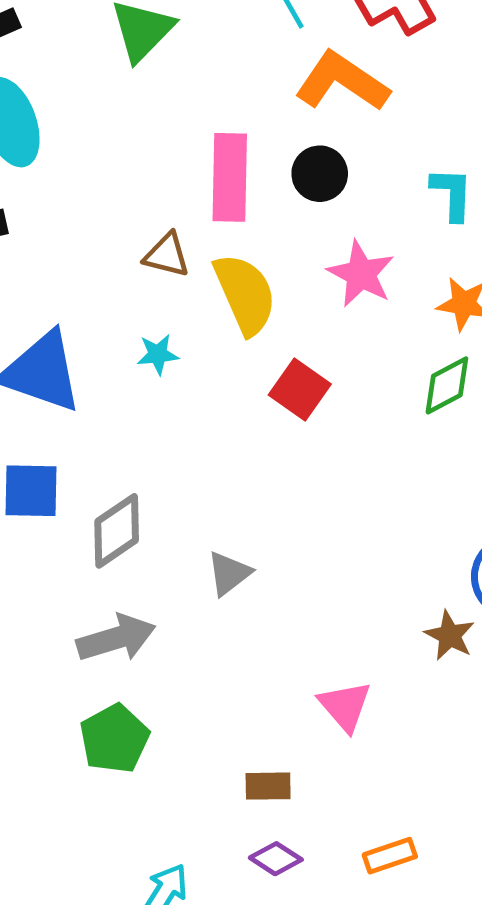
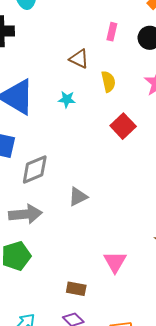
pink rectangle: (230, 177) -> (112, 32), size x0.5
yellow semicircle: (245, 294) -> (108, 82), size x0.6

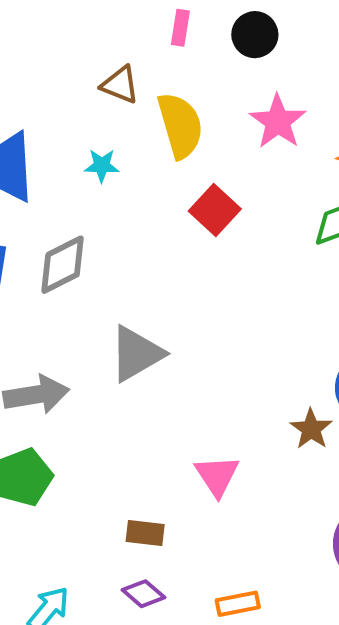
yellow semicircle: (108, 82) -> (180, 125), size x1.6
gray diamond: (35, 169) -> (63, 265), moved
gray triangle: (78, 197) -> (136, 354), size x1.5

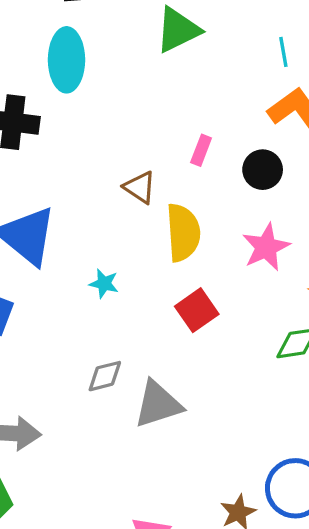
cyan star: (102, 166) -> (104, 284), moved
gray diamond: (63, 265) -> (105, 376), moved, size x0.7
gray triangle: (136, 354) -> (158, 404), moved

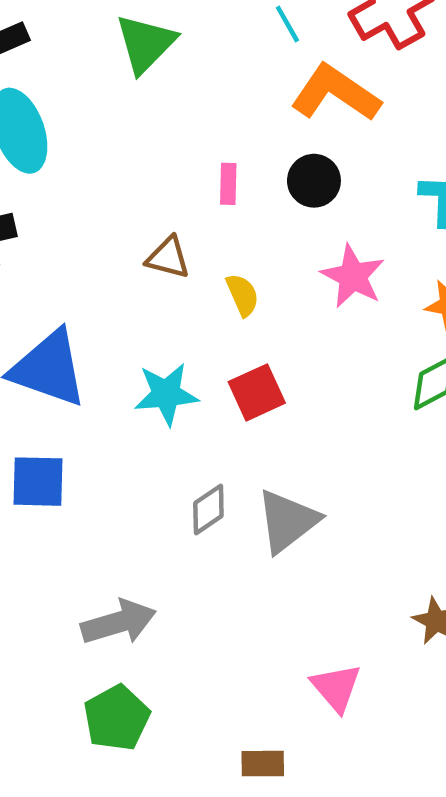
yellow semicircle: (183, 233) -> (242, 295), size x0.6
cyan star: (104, 284) -> (166, 394), size x1.6
red square: (197, 310) -> (257, 392), moved, turned 30

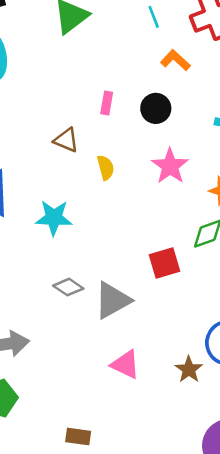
orange L-shape: (335, 93) -> (175, 60), size x0.6
red square: (257, 392) -> (164, 263), moved
gray diamond: (208, 509) -> (68, 287), turned 60
pink triangle: (336, 688) -> (126, 364), moved, turned -32

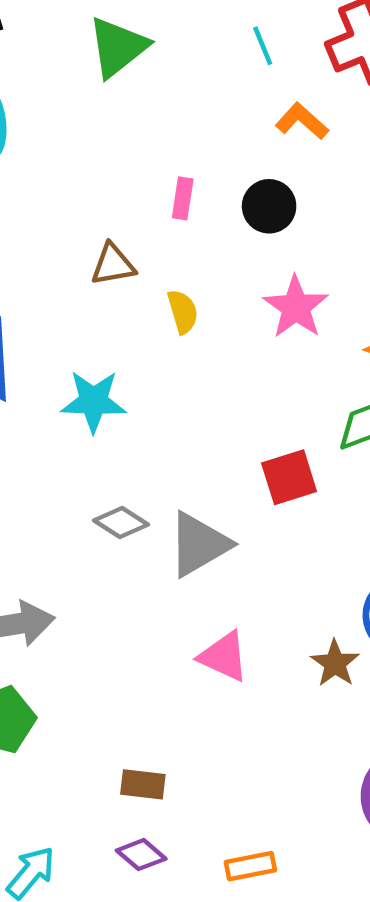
brown triangle: (66, 140) -> (113, 265), turned -32

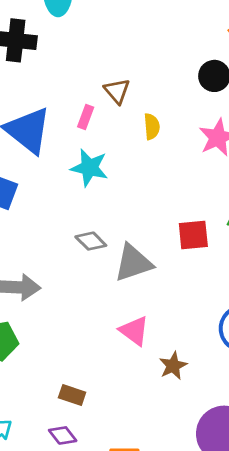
pink rectangle: (183, 198) -> (86, 117), moved
brown triangle: (113, 265) -> (117, 91), turned 48
brown star: (335, 663) -> (173, 366), moved

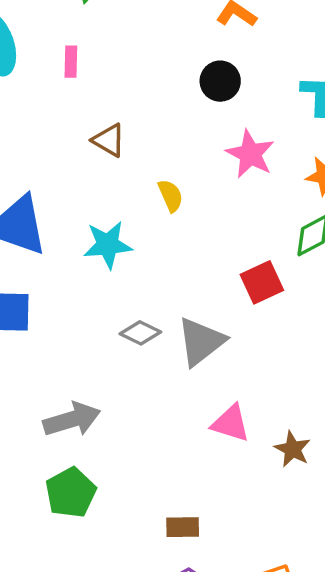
pink rectangle: (86, 117) -> (71, 62), moved
yellow semicircle: (152, 127) -> (170, 196), moved

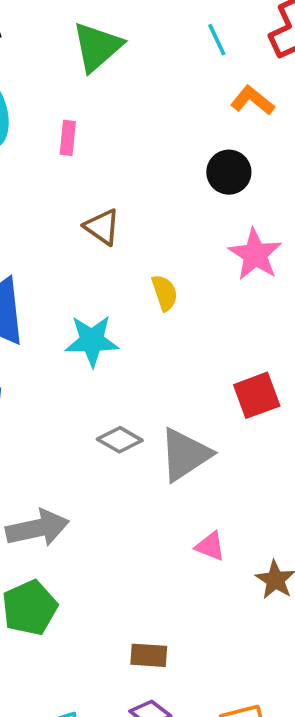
pink triangle: (231, 423) -> (210, 546), size x0.7

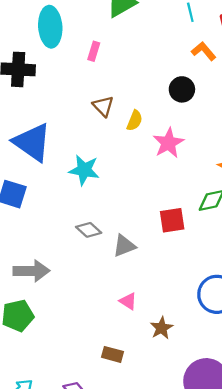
pink star: (255, 254) -> (168, 143), moved
yellow semicircle: (165, 293) -> (135, 121), moved, turned 30
gray triangle: (185, 454) -> (124, 246), size x0.7
brown rectangle: (149, 655) -> (112, 354), moved

